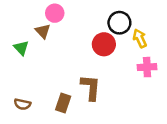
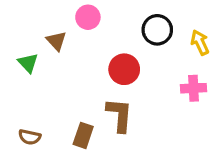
pink circle: (55, 13) -> (88, 17), moved
yellow arrow: (140, 38) -> (200, 42), moved
red circle: (104, 44) -> (124, 69), moved

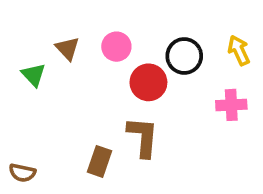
pink circle: (88, 17) -> (116, 47), moved
black circle: (157, 30) -> (184, 56), moved
brown semicircle: (30, 137) -> (22, 173), moved

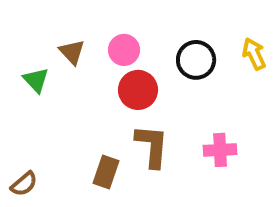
red circle: (148, 82) -> (138, 90), moved
pink cross: (231, 105) -> (220, 150), moved
brown semicircle: (22, 173) -> (24, 184), turned -52

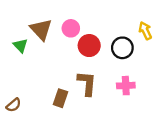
brown triangle: (72, 52) -> (41, 29), size x1.5
black circle: (196, 60) -> (122, 48), moved
red circle: (138, 90) -> (89, 46), moved

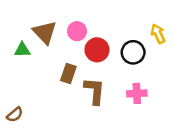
green triangle: (20, 46) -> (22, 50), turned -49
brown rectangle: (61, 98) -> (68, 73), moved

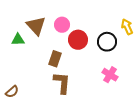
brown L-shape: (94, 91) -> (62, 83), moved
pink cross: (137, 93) -> (110, 75), turned 35

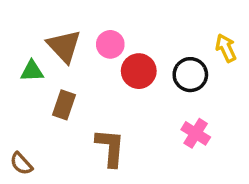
brown rectangle: (55, 59) -> (64, 105), moved
brown semicircle: (12, 92) -> (21, 164), turned 88

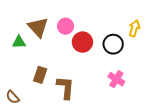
yellow arrow: (226, 48) -> (134, 28), turned 42
brown rectangle: (64, 105) -> (40, 75), moved

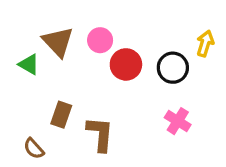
green triangle: (19, 42) -> (29, 64), turned 32
brown semicircle: (13, 97) -> (34, 149), moved

